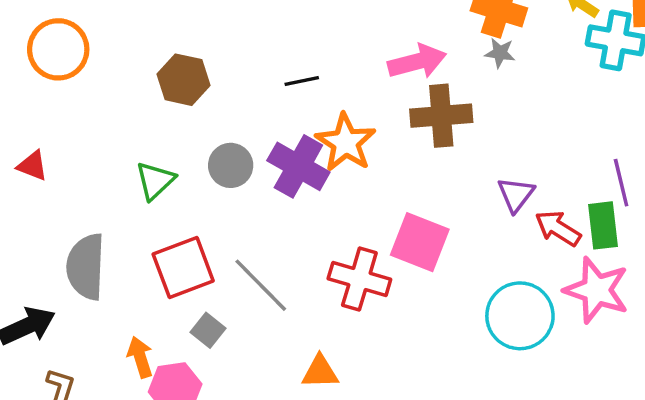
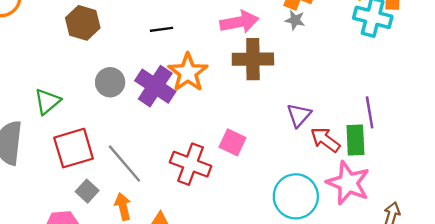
green triangle: (155, 181) -> (47, 101), moved
pink square: (420, 242) -> (232, 142), size x0.7
orange arrow: (140, 357) -> (123, 206), moved

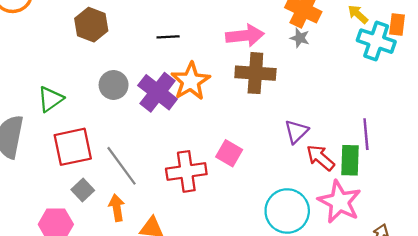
red cross: (191, 164) -> (186, 171), turned -33

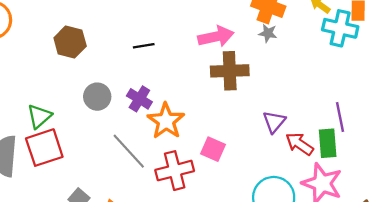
orange star: (191, 81) -> (166, 121), moved
purple cross: (158, 92) -> (139, 99), size x0.7
red square: (73, 147) -> (44, 148), moved
gray line: (122, 166) -> (129, 151), moved

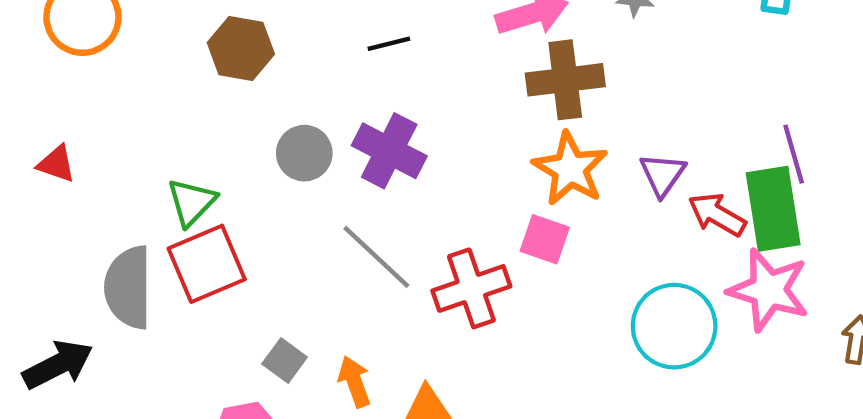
purple cross: (139, 99) -> (389, 151), size x1.4
orange star: (166, 121) -> (570, 169), moved
green rectangle: (328, 143) -> (773, 209), size x1.4

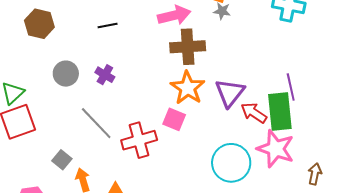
purple cross: (389, 151) -> (105, 75), size x0.6
purple triangle: (663, 174) -> (230, 93), size x1.4
gray square: (285, 361) -> (62, 160), moved

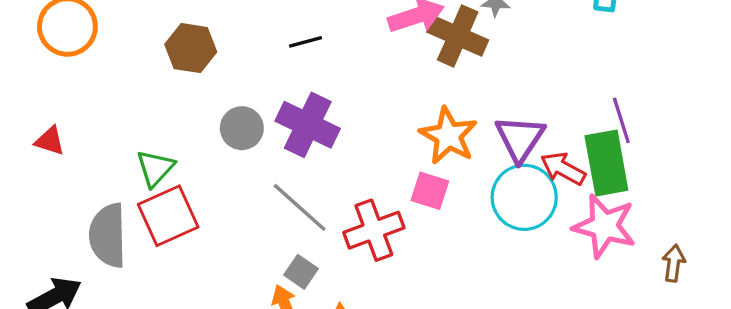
brown cross: (188, 47) -> (458, 36), moved, turned 32
purple cross: (105, 75) -> (308, 125), size x1.8
gray square: (62, 160) -> (301, 272), moved
cyan circle: (231, 163) -> (524, 197), moved

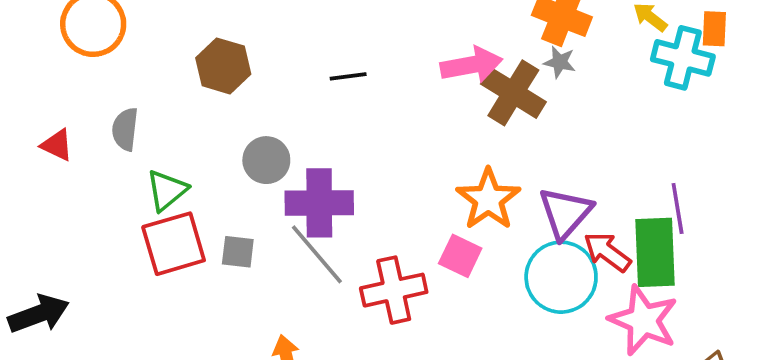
purple cross: (308, 125) -> (319, 203), moved, turned -34
gray semicircle: (108, 235) -> (125, 129), moved, size x0.6
gray square: (301, 272) -> (238, 252), moved, turned -36

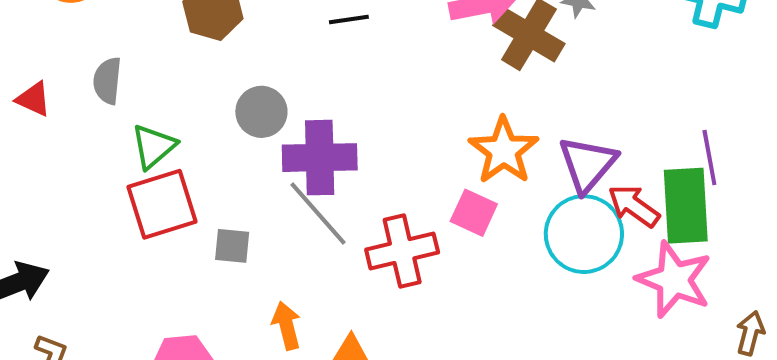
gray square: (238, 252) -> (232, 246), moved

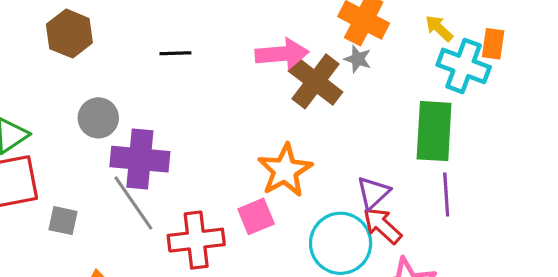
purple triangle: (588, 164) -> (373, 193), moved, size x0.7
green rectangle: (686, 206) -> (434, 131), moved
pink square: (474, 213) -> (256, 216), turned 36

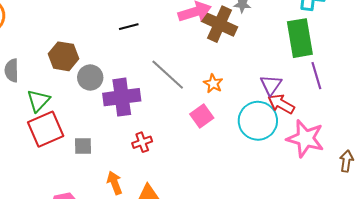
brown hexagon: (69, 34) -> (64, 56), moved
orange star: (285, 170) -> (213, 83), size x0.6
gray line: (133, 203) -> (168, 75), moved
red cross: (196, 240) -> (142, 142), moved, size x0.6

